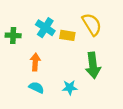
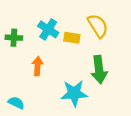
cyan semicircle: (36, 88) -> (16, 103), moved
cyan star: (70, 88) -> (74, 93), size x1.6

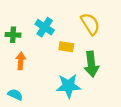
yellow rectangle: (72, 38) -> (66, 47), moved
orange arrow: (38, 66) -> (21, 61), moved

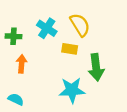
yellow semicircle: (90, 24) -> (80, 25), moved

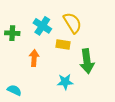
orange arrow: (22, 64) -> (34, 58), moved
cyan star: (72, 90) -> (65, 82), size x0.7

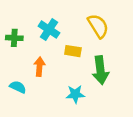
yellow semicircle: (72, 23) -> (98, 26), moved
cyan semicircle: (14, 90) -> (18, 87), moved

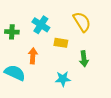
green arrow: (100, 70) -> (84, 59), size x0.7
cyan semicircle: (18, 87) -> (15, 73), size x1.5

